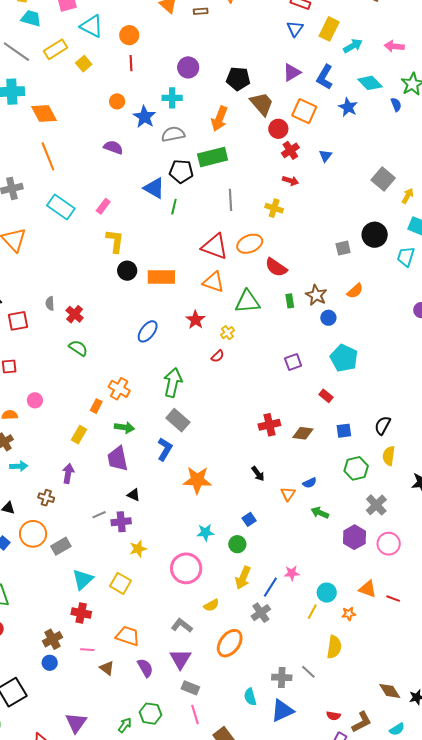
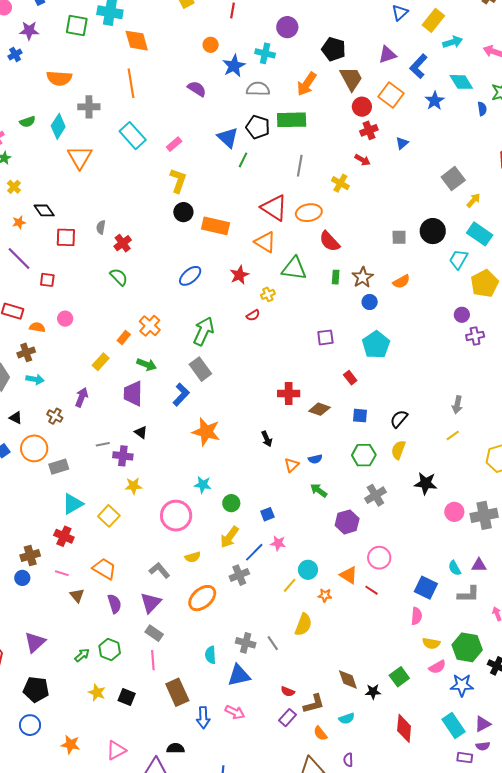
blue square: (249, 519) -> (267, 514), moved
pink circle: (389, 544) -> (379, 558), moved

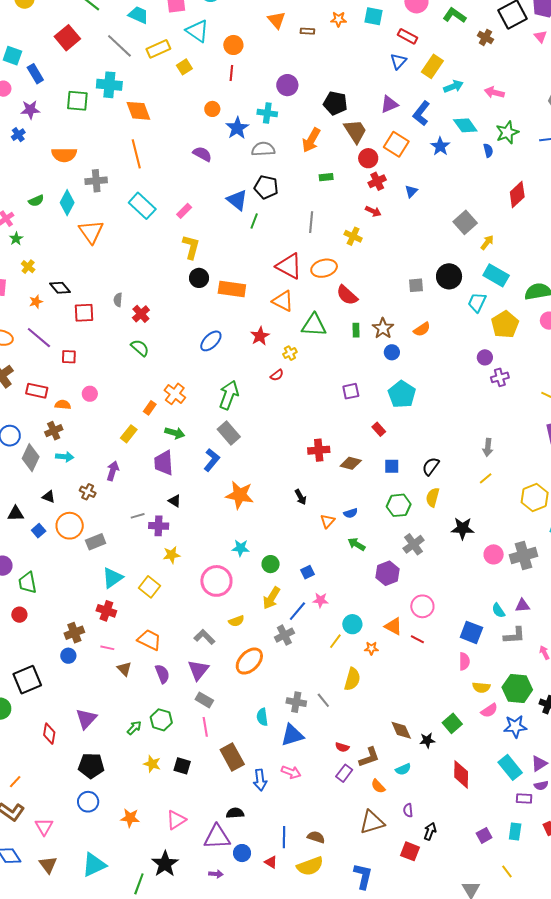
green rectangle: (292, 120) -> (326, 177), moved, size x0.5

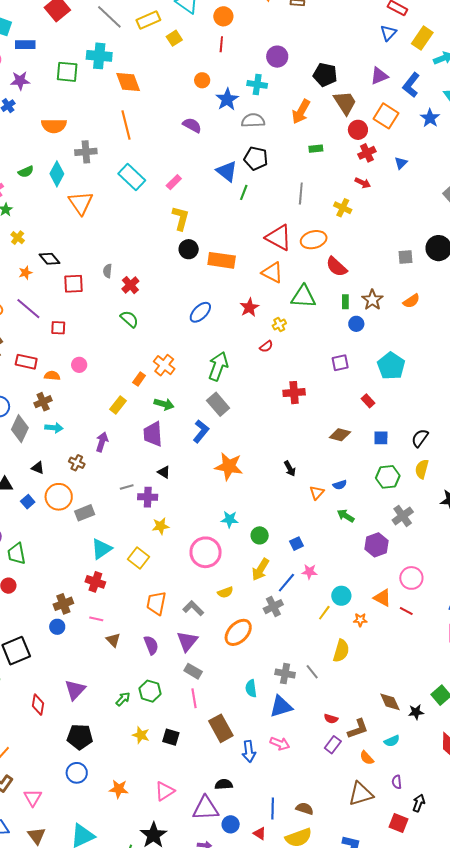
blue rectangle: (35, 74) -> (25, 45), turned -60
blue circle: (392, 352) -> (356, 324), moved
red cross: (319, 450) -> (294, 393), moved
orange trapezoid: (149, 640) -> (156, 603), moved, turned -105

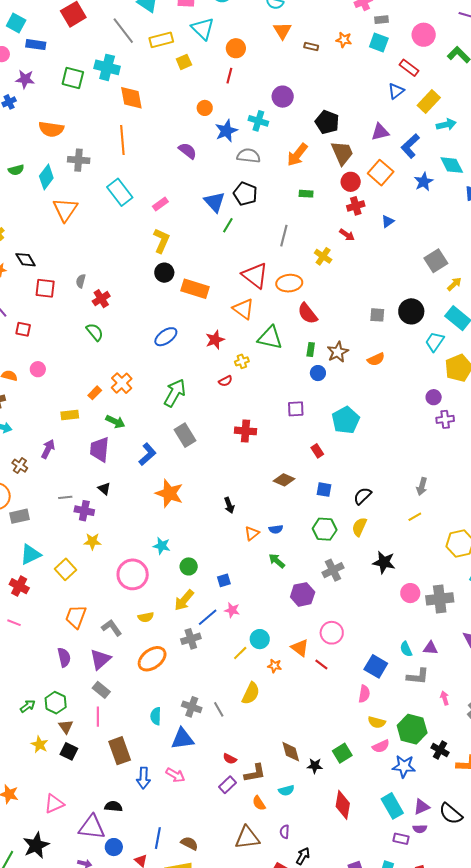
gray rectangle: (218, 404) -> (185, 435), moved
yellow rectangle: (118, 405) -> (70, 415), turned 36
brown triangle: (113, 640) -> (66, 727), moved

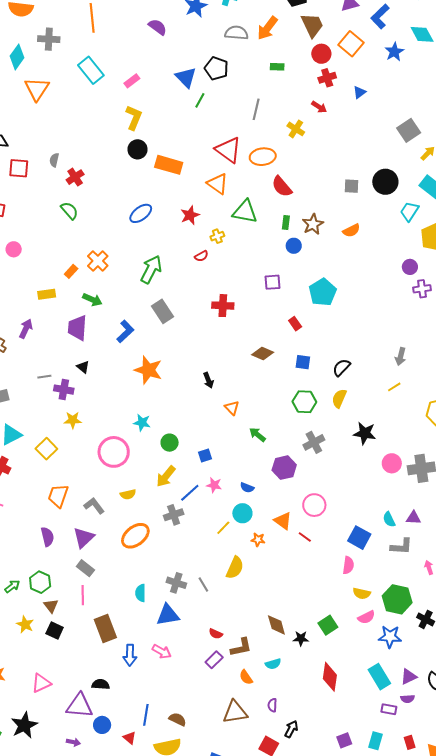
gray semicircle: (249, 156) -> (236, 33), moved
blue semicircle: (276, 529) -> (247, 488), moved, turned 32
orange triangle: (252, 533) -> (232, 408), turned -35

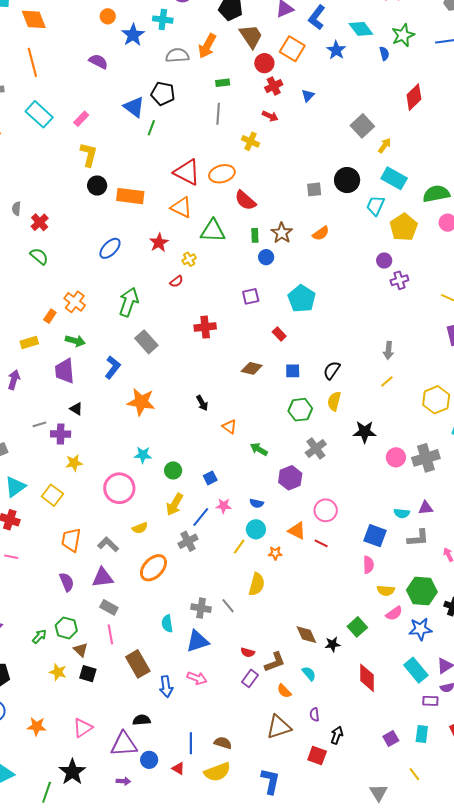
gray line: (256, 109) -> (218, 114), moved
cyan semicircle: (389, 519) -> (402, 513), turned -49
purple triangle: (84, 538) -> (103, 577), turned 45
cyan semicircle: (273, 664) -> (309, 674), turned -105

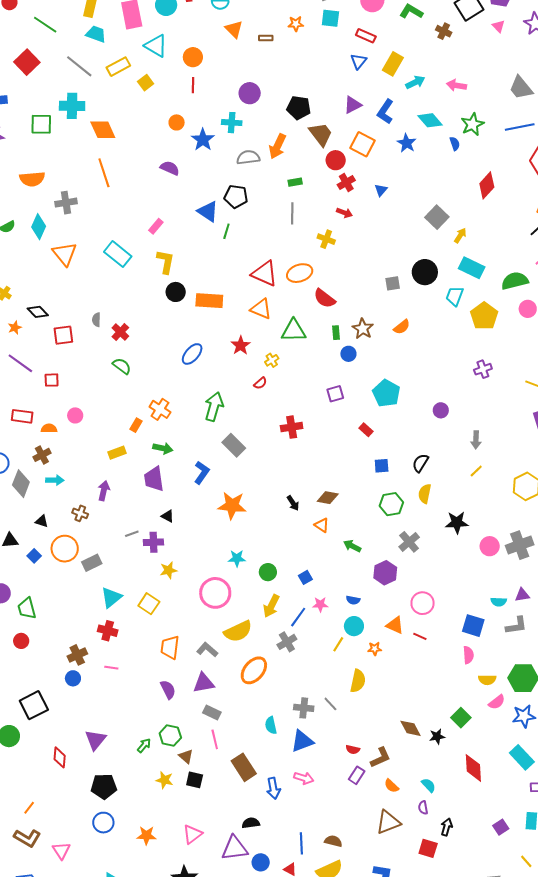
cyan rectangle: (39, 114) -> (118, 254), moved
purple circle: (384, 261) -> (441, 410), moved
brown diamond: (252, 368) -> (328, 498), moved
yellow semicircle: (140, 528) -> (238, 631), size x1.8
cyan semicircle: (309, 674) -> (429, 785), moved

